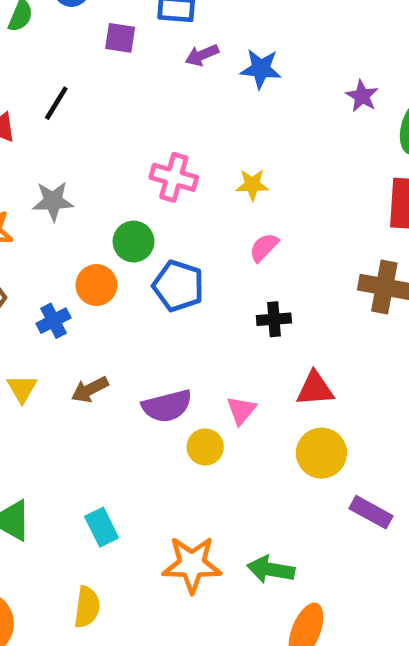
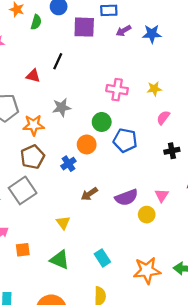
purple square: (120, 38) -> (84, 27), size x1.5
yellow triangle: (22, 388) -> (63, 223), moved

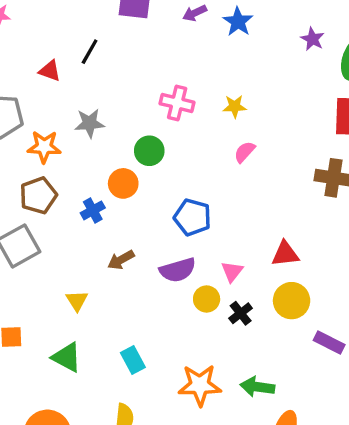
blue star: (152, 34) -> (238, 22), turned 30
blue pentagon: (125, 140) -> (192, 217), moved
black cross: (172, 151) -> (241, 313), moved, turned -32

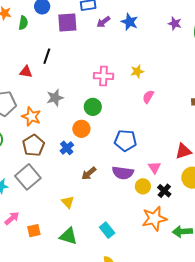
orange star: (44, 147) -> (31, 117), turned 30
purple semicircle: (178, 270) -> (123, 173), turned 35
orange star: (200, 385) -> (154, 219), moved

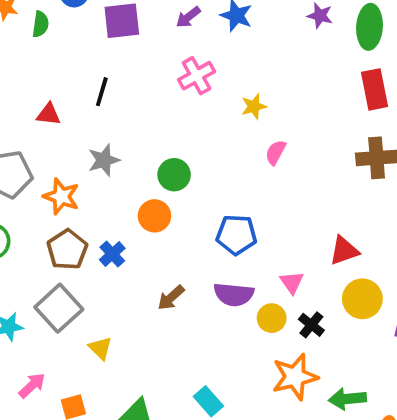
black line: (47, 56) -> (102, 92), moved
pink cross: (104, 76) -> (197, 76), moved, turned -30
blue cross: (67, 148) -> (112, 254), moved
yellow triangle: (68, 202) -> (100, 348), moved

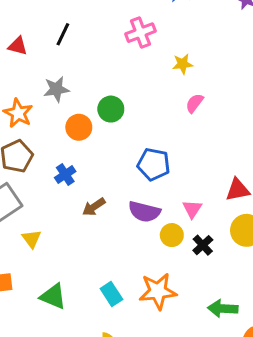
orange circle: (154, 216) -> (79, 127), moved
blue cross: (112, 254) -> (65, 174), moved
orange star: (295, 377) -> (158, 291), moved

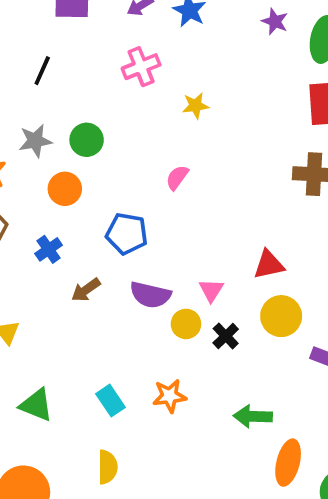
pink semicircle: (195, 103) -> (177, 177), moved
green circle: (111, 109) -> (87, 140), moved
blue pentagon: (154, 164) -> (127, 234), moved
orange star: (158, 291) -> (170, 396), size x0.7

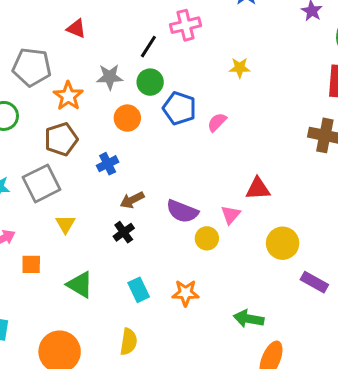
pink cross: (141, 67) -> (186, 25), moved
black line: (42, 71) -> (148, 47), moved
blue pentagon: (127, 234) -> (179, 108), moved
red triangle: (269, 265) -> (258, 189), moved
black cross: (226, 336) -> (124, 232), moved

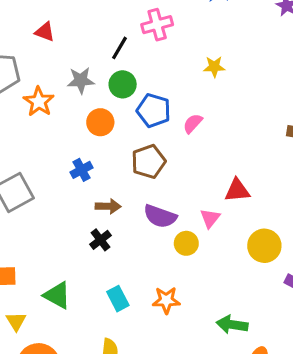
brown pentagon: (61, 139) -> (148, 162), moved
brown arrow: (132, 200) -> (108, 206), turned -150
yellow triangle: (65, 224) -> (16, 321), moved

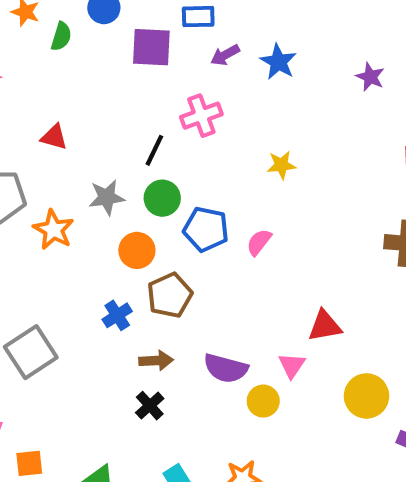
brown pentagon: (148, 162) -> (170, 295), moved

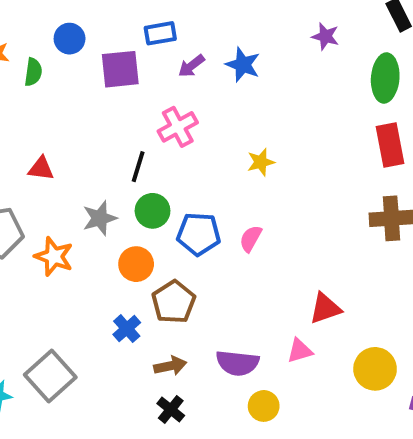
purple star: (370, 77) -> (325, 36), moved
pink triangle: (292, 365) -> (300, 351), turned 48
yellow circle: (263, 401) -> (264, 406), moved

